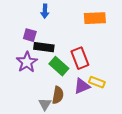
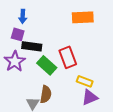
blue arrow: (45, 11) -> (23, 16), moved
purple triangle: (82, 86) -> (90, 97), moved

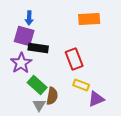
purple square: (18, 34) -> (24, 36), size x1.5
green rectangle: (47, 65) -> (37, 85), moved
yellow rectangle: (85, 81) -> (81, 85), moved

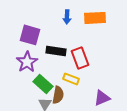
blue arrow: (29, 18) -> (67, 17), moved
black rectangle: (38, 48) -> (56, 51), moved
yellow rectangle: (81, 85) -> (71, 79), moved

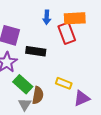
red rectangle: (80, 58) -> (67, 33), moved
yellow rectangle: (71, 79) -> (64, 83), moved

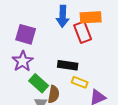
blue arrow: (47, 17) -> (63, 16), size x1.5
black rectangle: (36, 51) -> (68, 65), moved

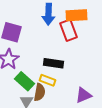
yellow rectangle: (80, 82) -> (48, 80), moved

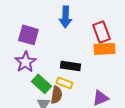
orange rectangle: (76, 15) -> (104, 49), moved
red rectangle: (68, 30) -> (101, 32), moved

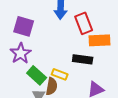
red rectangle: (101, 32) -> (84, 23), moved
black rectangle: (70, 66) -> (83, 59), moved

